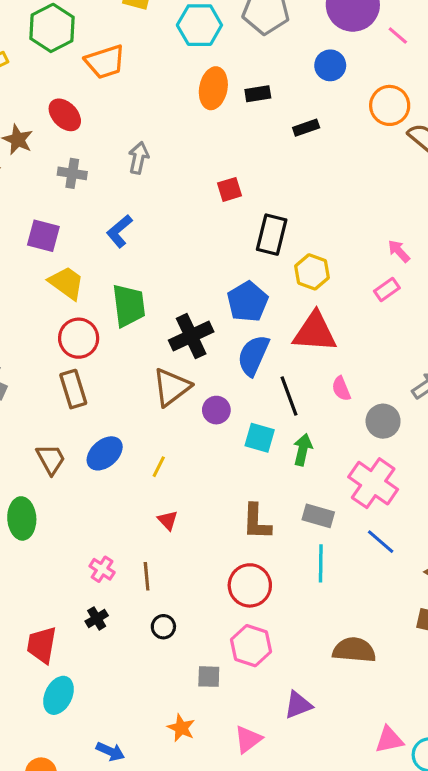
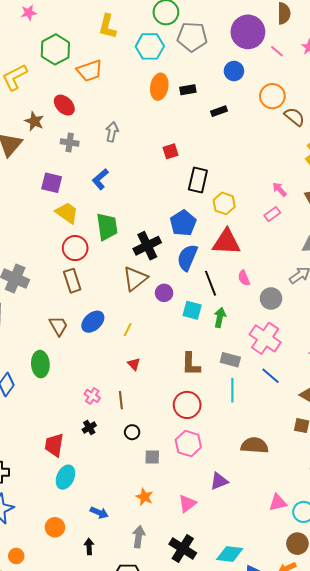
gray square: (209, 677) -> (152, 457), moved

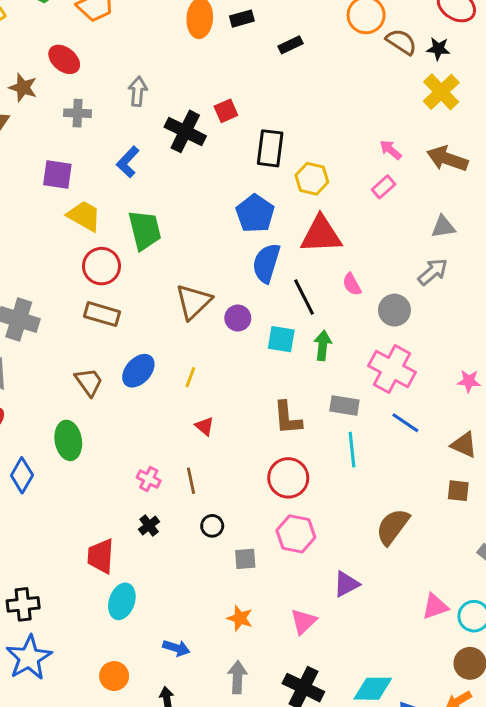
black cross: (147, 246) -> (185, 131), moved, turned -32
brown rectangle: (72, 281) -> (102, 314), turned -50
brown semicircle: (255, 445) -> (393, 527), turned -52

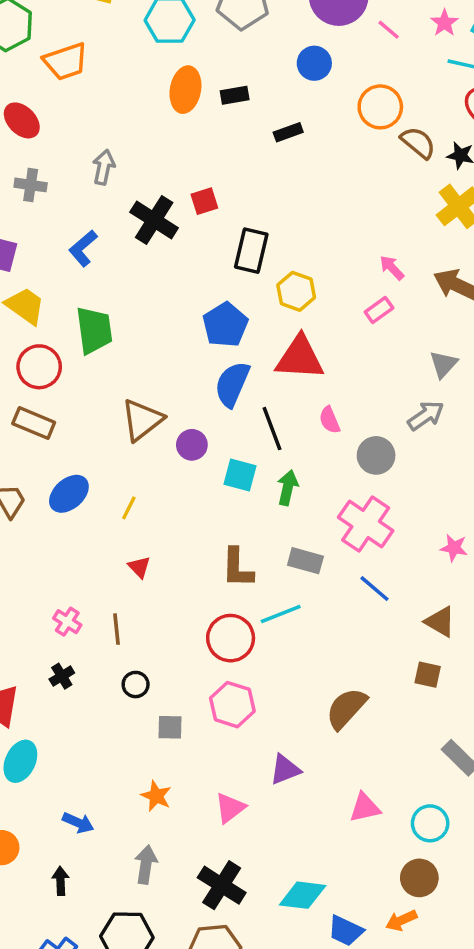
gray triangle: (443, 227) -> (444, 364), turned -45
cyan line: (352, 450) -> (281, 614), moved, turned 68
pink triangle: (435, 606) -> (365, 808), moved

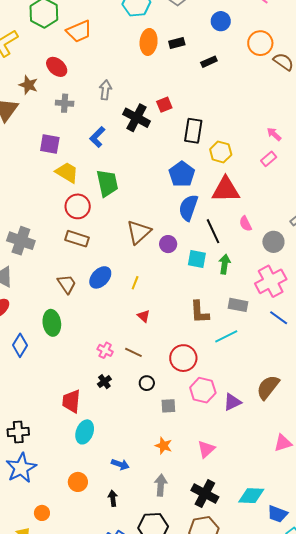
pink cross: (366, 524) -> (271, 281), turned 32
brown line: (117, 629) -> (133, 352), turned -54
red circle: (231, 638) -> (183, 358), moved
purple triangle: (285, 770) -> (232, 402), moved

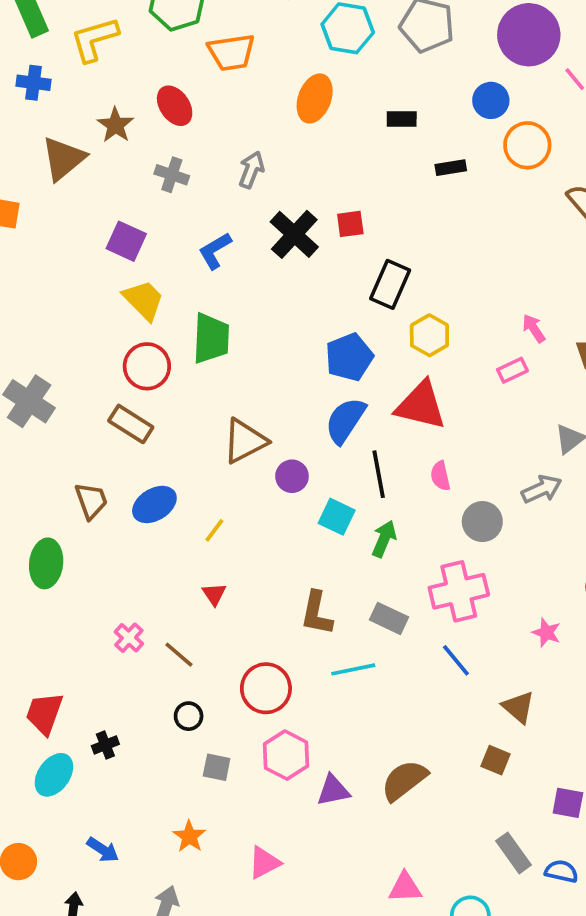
orange ellipse: (149, 42) -> (315, 98), moved
orange circle: (260, 43) -> (527, 145), moved
black cross: (104, 382) -> (105, 745), moved

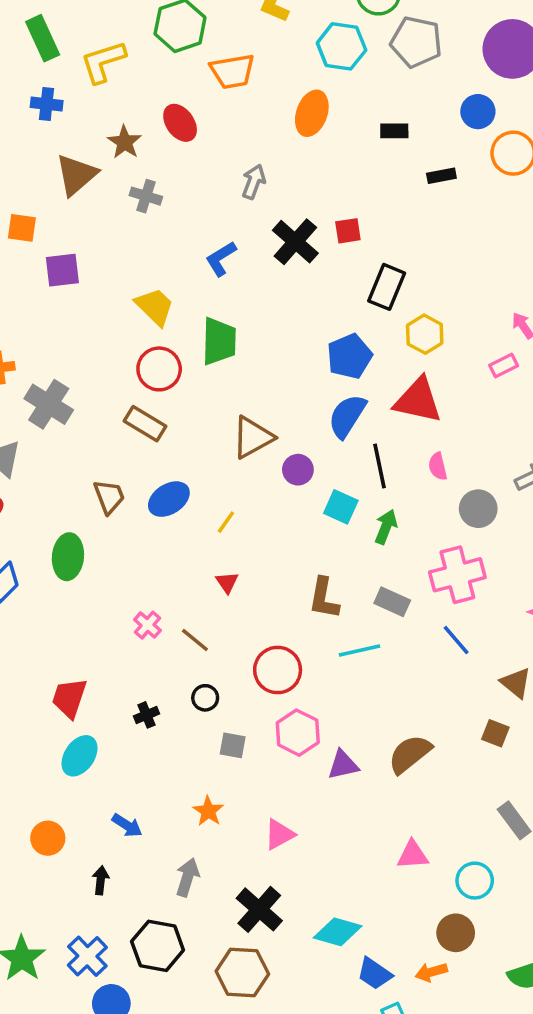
gray cross: (172, 175) -> (146, 196), moved
purple square: (126, 241) -> (62, 270), moved, turned -30
black cross: (105, 745) -> (147, 715), moved

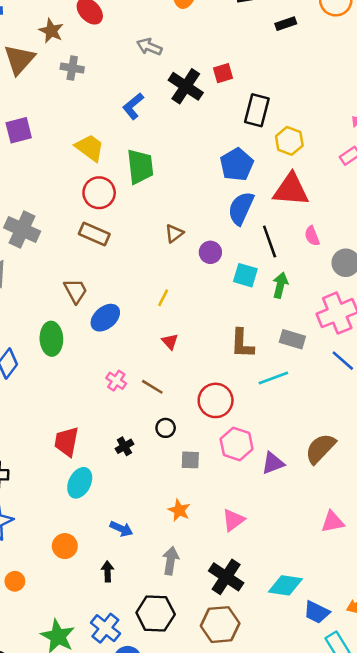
gray arrow: (254, 182) -> (149, 47), turned -80
brown triangle: (253, 437) -> (174, 233), size x0.6
blue ellipse: (169, 499) -> (105, 318), moved

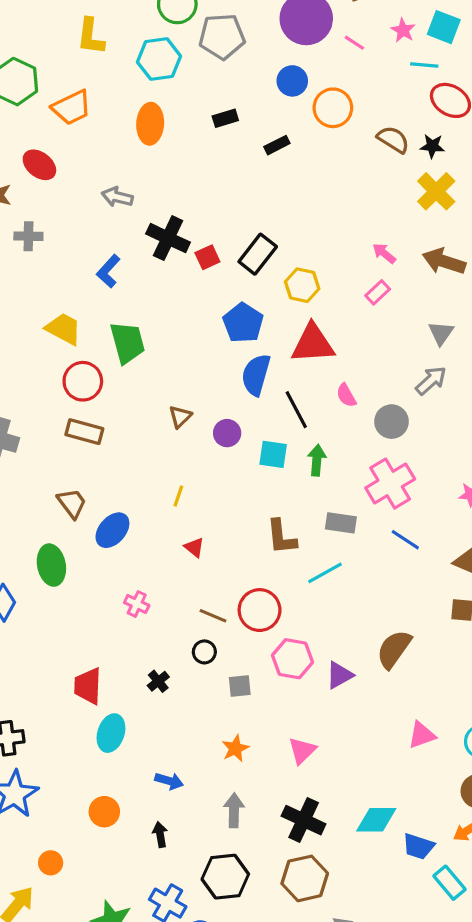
red square: (223, 73) -> (207, 257), moved
black rectangle: (257, 110) -> (258, 254), turned 32
brown line: (152, 387) -> (213, 616), moved
orange star: (179, 510) -> (235, 748), turned 30

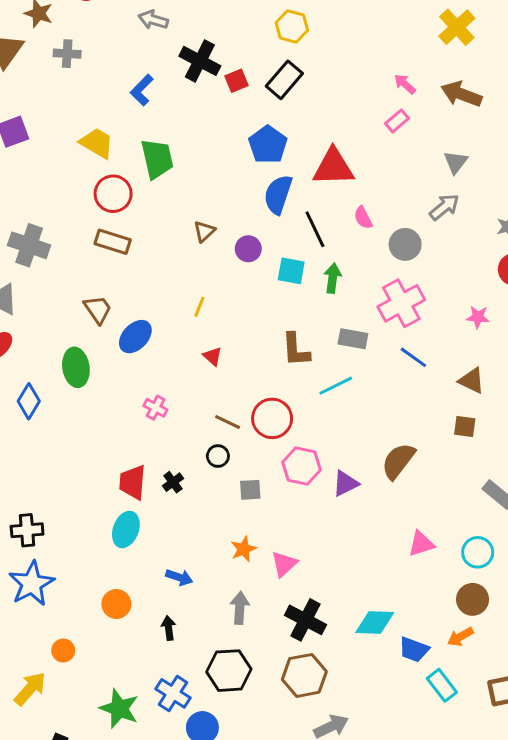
yellow hexagon: (302, 285) -> (292, 27), moved
red trapezoid: (88, 686) -> (132, 482), moved
pink triangle: (302, 751) -> (284, 564), moved

